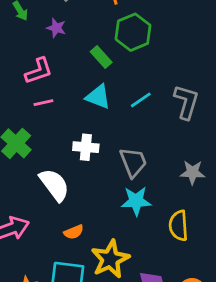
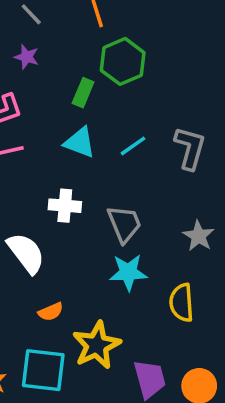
green rectangle: (101, 57) -> (83, 93), turned 65
gray star: (192, 172) -> (198, 236), turned 30

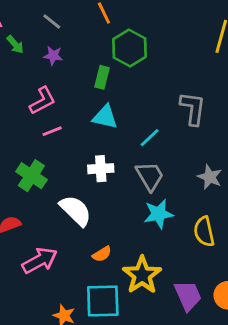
cyan line: (133, 146) -> (150, 138), moved

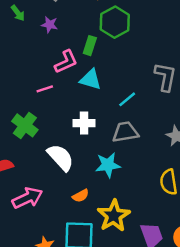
pink L-shape: (43, 101) -> (66, 62), moved
gray trapezoid: (150, 176) -> (125, 132), turned -72
cyan star: (159, 214) -> (108, 165), moved

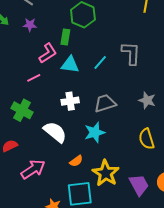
cyan line: (127, 99) -> (100, 63), moved

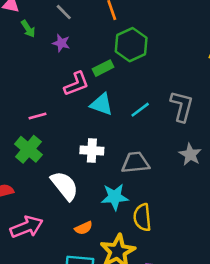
green rectangle: (65, 37) -> (103, 68), turned 42
pink line: (34, 78) -> (38, 116), moved
gray star: (147, 100) -> (190, 154), moved
yellow semicircle: (147, 139) -> (142, 217), moved

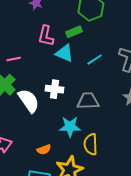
green rectangle: (103, 68) -> (74, 32), moved
pink L-shape: (76, 84) -> (46, 36), turned 120
white semicircle: (65, 186) -> (29, 101), moved

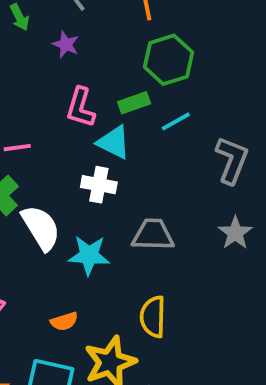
cyan line: (95, 60) -> (176, 121), moved
white cross: (55, 89) -> (99, 185), moved
cyan star: (70, 127) -> (89, 255), moved

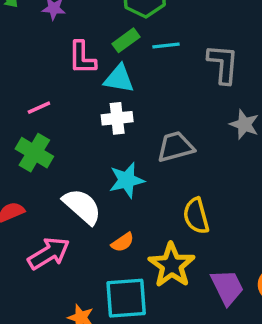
cyan line: (176, 121) -> (166, 45), turned 40
white semicircle: (41, 228) -> (82, 206), moved

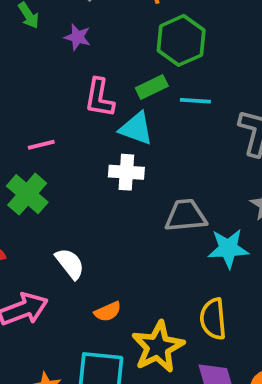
cyan star: (127, 180) -> (228, 249), moved
white semicircle: (82, 206) -> (70, 264), size x0.7
yellow semicircle: (196, 216) -> (213, 319), moved

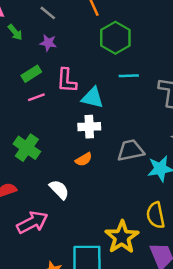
green rectangle: (152, 87) -> (31, 74), moved
pink line: (41, 145) -> (36, 97), moved
orange semicircle: (108, 312) -> (84, 159), moved

